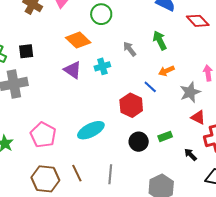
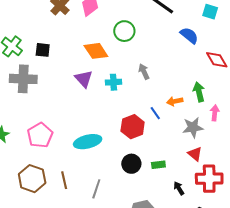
green arrow: (160, 40) -> (199, 92), moved

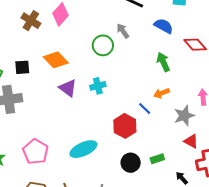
green circle: (124, 31) -> (103, 45), moved
orange diamond: (96, 51) -> (56, 60), moved
gray arrow: (144, 72) -> (123, 31), moved
green arrow: (199, 92) -> (163, 62), moved

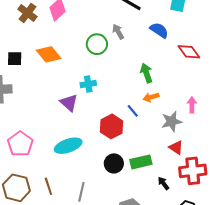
green arrow: (163, 62) -> (146, 73), moved
purple triangle: (68, 88) -> (69, 103), moved
green rectangle: (157, 159) -> (141, 162), size x1.5

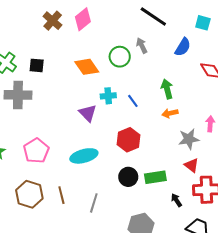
blue semicircle: (159, 30) -> (183, 47), turned 84
orange diamond: (49, 54) -> (87, 67), moved
blue line: (133, 111) -> (133, 101), moved

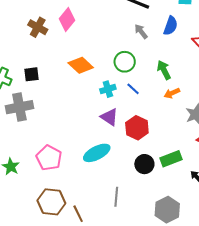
gray arrow: (142, 46) -> (141, 31), moved
green circle: (120, 57) -> (125, 62), moved
purple triangle: (88, 113) -> (109, 117), moved
brown line: (61, 195) -> (78, 214), moved

